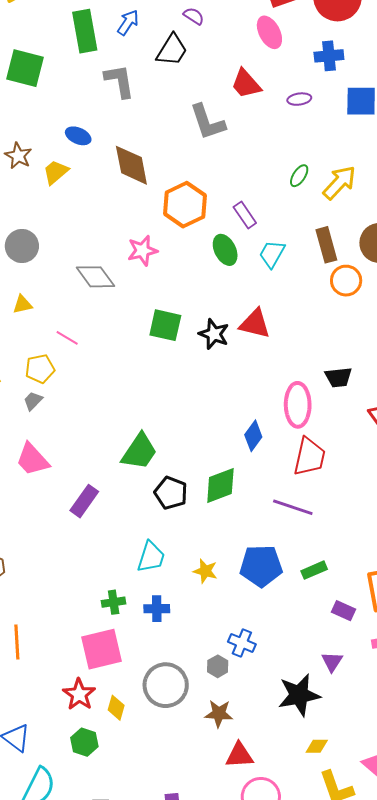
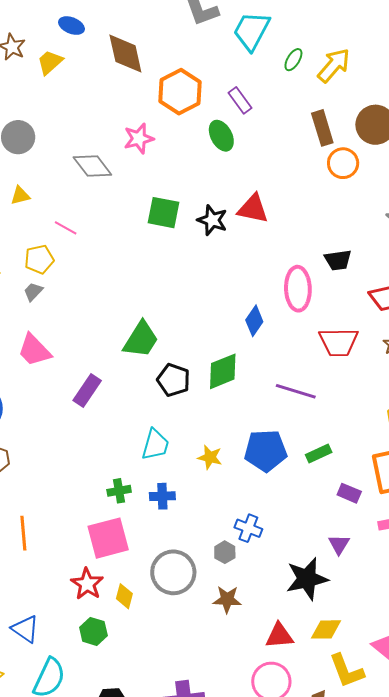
cyan trapezoid: (272, 254) -> (251, 31), moved, size x1.4
red trapezoid: (309, 457) -> (339, 342), moved, turned 78
yellow diamond: (317, 746) -> (326, 629), size x1.4
red triangle: (239, 755) -> (279, 636), moved

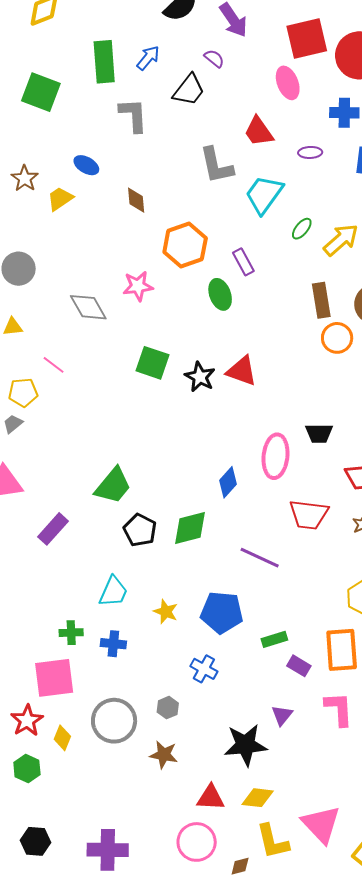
brown diamond: (125, 54) -> (136, 200), size x0.6
green rectangle: (319, 453) -> (274, 639), moved
blue cross: (248, 528) -> (204, 669), moved

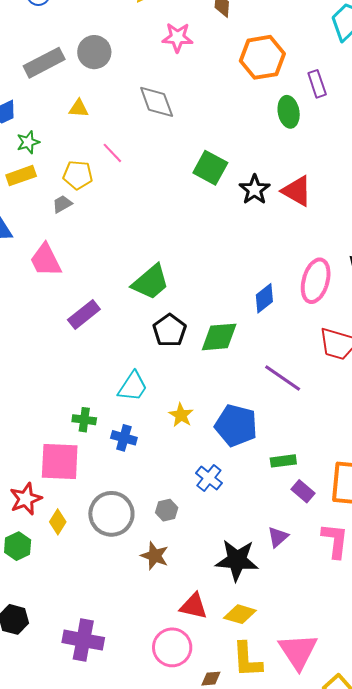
pink star: (138, 286) -> (177, 37), moved

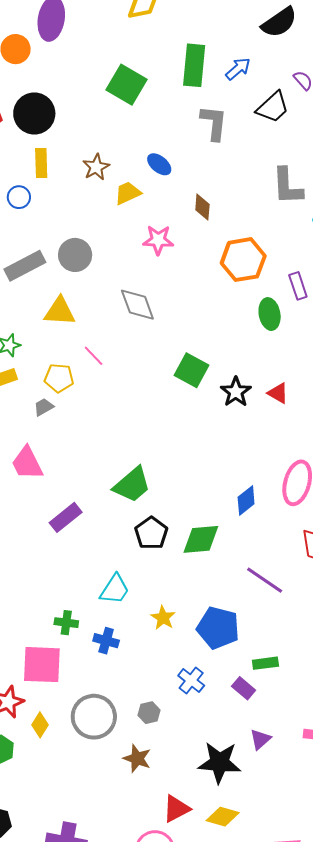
yellow triangle: (79, 108) -> (60, 311), size x1.6
red triangle: (297, 191) -> (278, 393), size x0.7
purple rectangle: (303, 491) -> (244, 688), moved
red triangle: (194, 606) -> (176, 809), turned -40

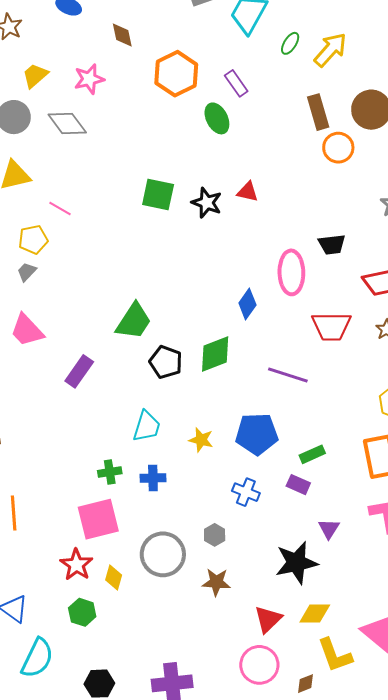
yellow trapezoid: (128, 193) -> (35, 76), moved
gray diamond: (137, 305) -> (67, 124), moved

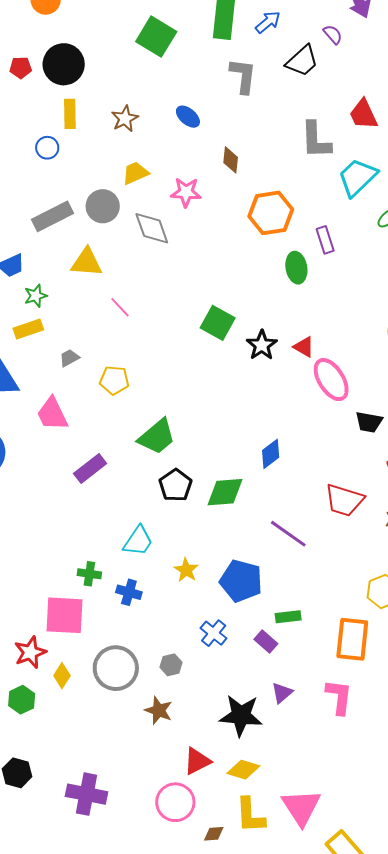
yellow pentagon: (33, 240) -> (114, 380), moved
pink ellipse: (291, 272) -> (331, 380), moved, turned -48

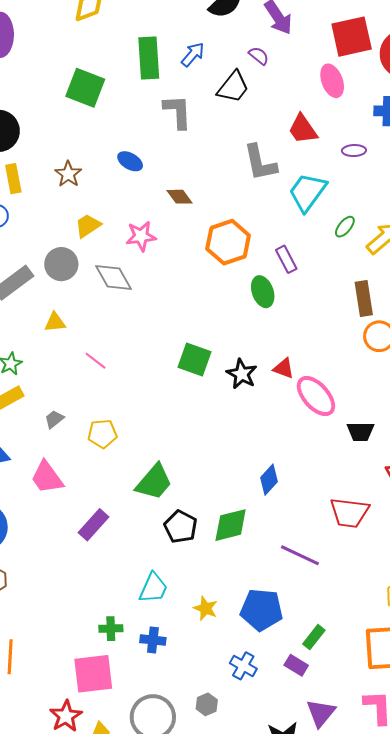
brown diamond: (231, 160) -> (180, 197), turned -32
yellow triangle: (87, 262) -> (55, 322), size x0.7
green rectangle: (288, 617) -> (314, 637), turned -35
purple triangle: (282, 693) -> (321, 713), size x1.4

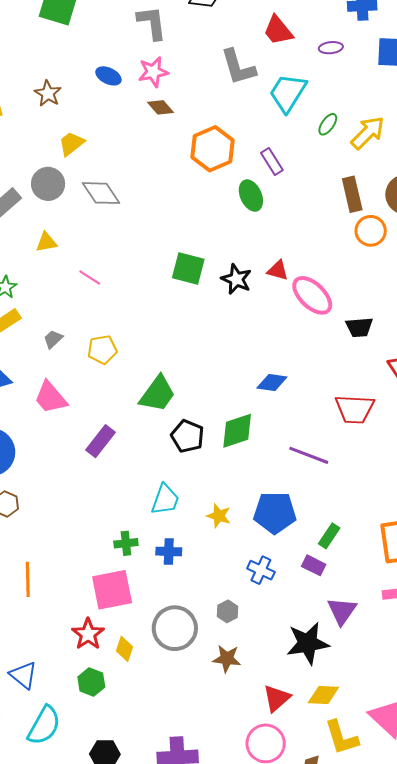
pink star: (141, 236) -> (153, 72), moved
blue diamond: (269, 480) -> (272, 382), turned 60

